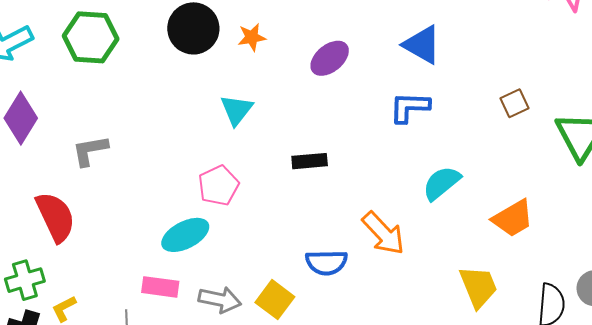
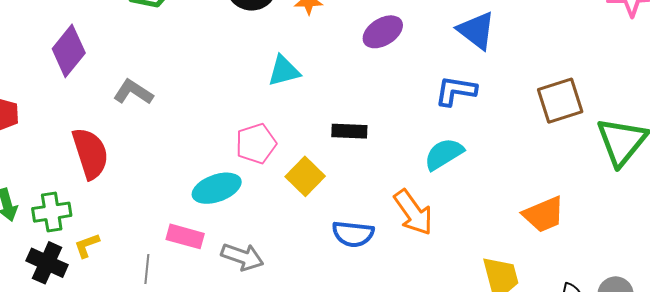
brown square: (514, 103) -> (560, 101), size x1.6
cyan triangle: (237, 110) -> (284, 71), turned 30
gray L-shape: (90, 151) -> (133, 92), turned 36
cyan semicircle: (441, 183) -> (444, 154), moved
yellow square: (275, 300) -> (305, 176), moved

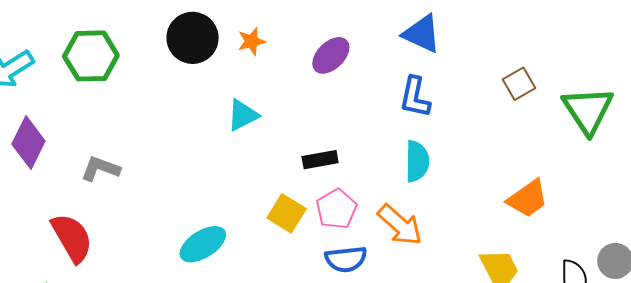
blue L-shape: (456, 91) -> (415, 97), turned -75
brown square: (560, 101) -> (519, 84), size x0.7
pink pentagon: (256, 144) -> (336, 209), moved
cyan semicircle: (444, 154) -> (417, 161), turned 135

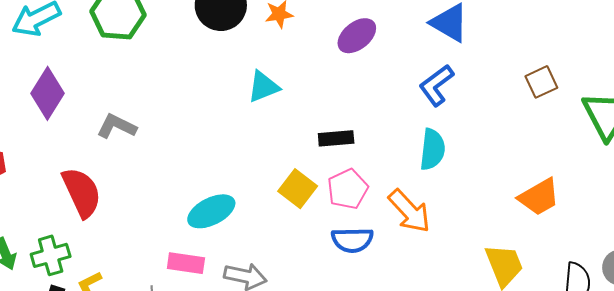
blue L-shape: (415, 97) -> (436, 85), turned 36

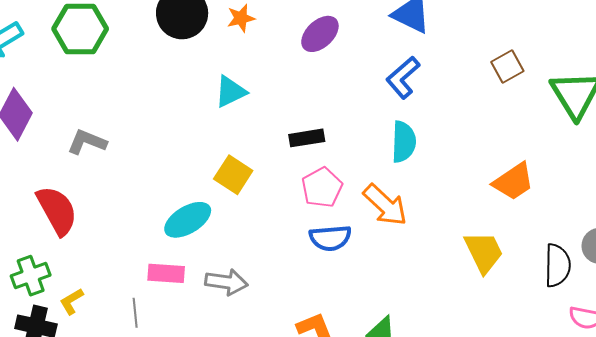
yellow square: (298, 189) -> (233, 175), moved

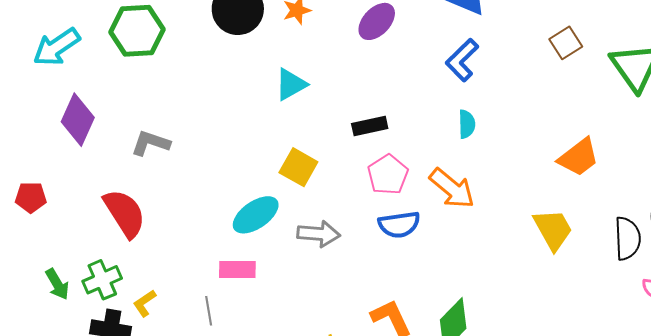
cyan semicircle: (404, 142) -> (467, 124), size x0.7
gray arrow: (226, 282) -> (319, 234), moved

